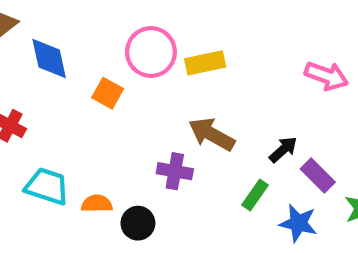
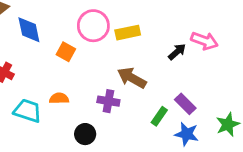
black arrow: (283, 150) -> (177, 52), moved
purple rectangle: (318, 176) -> (185, 104), moved
orange semicircle: (97, 204) -> (59, 98), moved

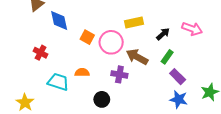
pink circle: (93, 26) -> (111, 42), moved
black arrow: (177, 52) -> (163, 34), moved
green rectangle: (159, 116) -> (167, 57), moved

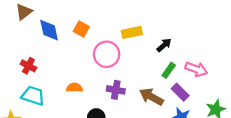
pink arrow: (192, 29) -> (196, 69), moved
orange square: (87, 37) -> (81, 29), moved
brown arrow: (137, 57) -> (151, 97), moved
cyan trapezoid: (58, 82) -> (33, 96), moved

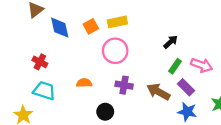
orange square: (81, 29) -> (91, 26), turned 32
yellow rectangle: (132, 32) -> (117, 22), moved

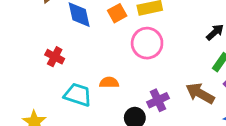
purple cross: (124, 85) -> (158, 100), moved, turned -35
cyan trapezoid: (44, 91) -> (78, 95), moved

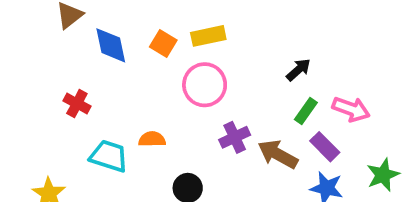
orange square: (117, 13) -> (163, 43), turned -30
purple cross: (158, 100) -> (235, 137), moved

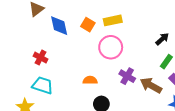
purple cross: (235, 137) -> (127, 76), turned -35
orange semicircle: (152, 139) -> (90, 80), moved
cyan trapezoid: (109, 156) -> (43, 85), moved

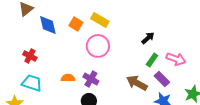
yellow rectangle: (113, 20) -> (100, 20), turned 42
purple cross: (127, 76) -> (91, 79), moved
orange semicircle: (90, 80) -> (68, 78), moved

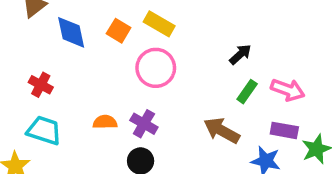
purple rectangle: (162, 79) -> (284, 130), moved, turned -35

